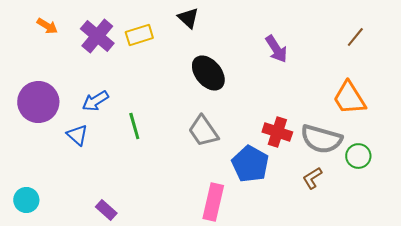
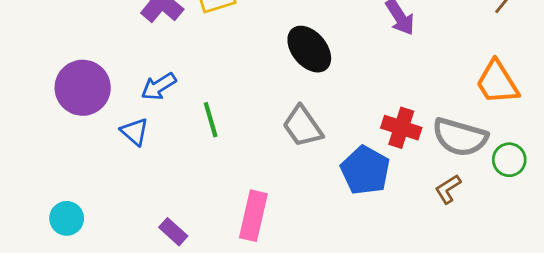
pink rectangle: (213, 202) -> (253, 216), moved

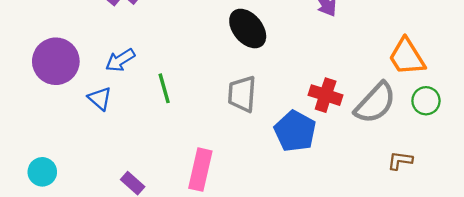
gray trapezoid: (303, 126) -> (242, 94), turned 39
gray semicircle: (460, 137) -> (375, 103), turned -63
green circle: (509, 160) -> (426, 101), moved
brown L-shape: (448, 189) -> (400, 161), moved, turned 40

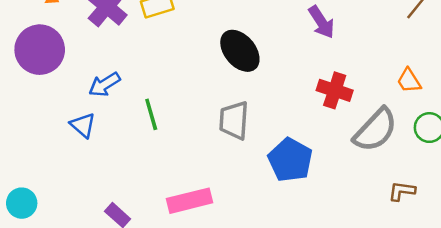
orange trapezoid: (407, 57) -> (409, 81), size x0.6
purple circle: (56, 61) -> (40, 50), moved
red cross: (326, 95) -> (335, 90), moved
pink rectangle: (200, 170) -> (190, 201), turned 63

